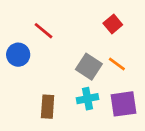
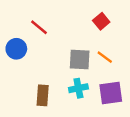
gray square: (89, 67) -> (80, 60), turned -30

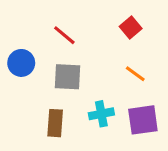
red line: (39, 27) -> (64, 35), moved
gray square: (80, 60) -> (67, 77), moved

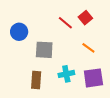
red line: (64, 35) -> (65, 23), moved
blue circle: (21, 63) -> (19, 32), moved

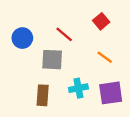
red line: (65, 23) -> (64, 34), moved

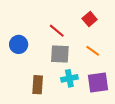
blue circle: (22, 38) -> (19, 44), moved
gray square: (52, 60) -> (60, 54), moved

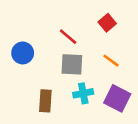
purple square: (98, 83) -> (117, 98), turned 35

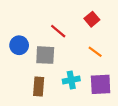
gray square: (72, 64) -> (45, 55), moved
purple square: (117, 98) -> (101, 84), turned -30

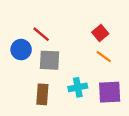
red square: (92, 19) -> (100, 33), moved
red line: (58, 31) -> (41, 34), moved

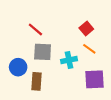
blue circle: (21, 50) -> (18, 67), moved
cyan cross: (78, 87) -> (69, 60), moved

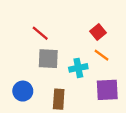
blue circle: (18, 67) -> (23, 91), moved
brown rectangle: (36, 81) -> (59, 99), moved

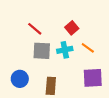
red square: (98, 32) -> (72, 28), moved
cyan cross: (78, 68) -> (65, 50), moved

